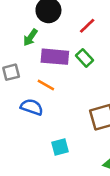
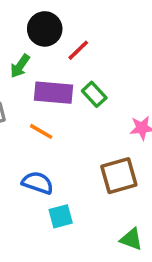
red line: (87, 26) -> (78, 50), moved
blue semicircle: (32, 107) -> (38, 183), moved

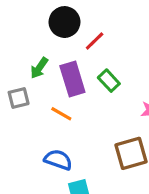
green arrow: (20, 66) -> (39, 68), moved
purple rectangle: (54, 93) -> (72, 79), turned 68

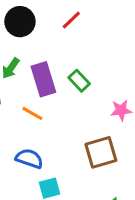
black circle: (65, 22) -> (20, 22), moved
red line: (95, 41) -> (71, 20), moved

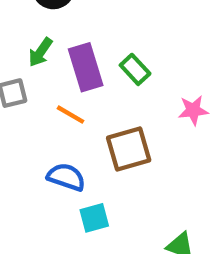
brown square: (101, 152) -> (129, 149), moved

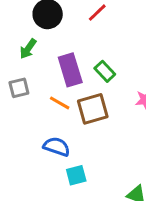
green arrow: (40, 52) -> (28, 49), moved
brown square: (129, 149) -> (93, 109), moved

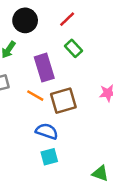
green rectangle: (105, 71) -> (74, 48), moved
blue semicircle: (57, 147) -> (47, 131), moved

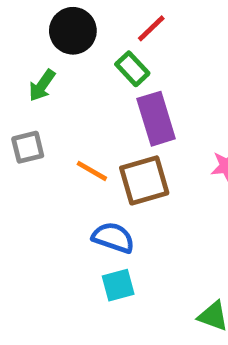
green rectangle: (74, 48) -> (132, 69), moved
purple rectangle: (44, 68) -> (156, 119), moved

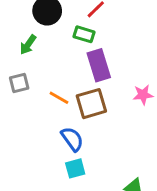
green rectangle: (132, 69) -> (84, 34), turned -30
blue semicircle: (113, 238) -> (72, 139), turned 35

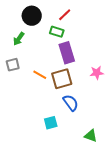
blue semicircle: (72, 139) -> (71, 103), moved

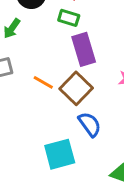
brown square: (62, 79) -> (76, 88), turned -30
cyan square: (51, 123) -> (60, 154), size x1.5

